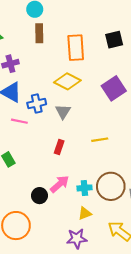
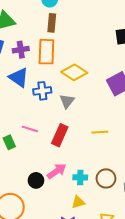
orange rectangle: (76, 48) -> (46, 52), moved
pink line: (19, 121) -> (30, 129), moved
red rectangle: (59, 147) -> (60, 135), size x1.5
brown circle: (111, 186) -> (106, 178), size x0.7

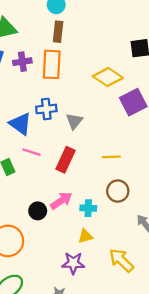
yellow diamond: (74, 72) -> (108, 77), moved
blue triangle: (19, 77) -> (20, 124), moved
brown circle: (106, 178) -> (118, 191), moved

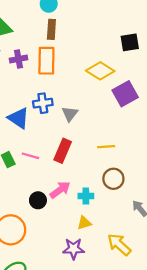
pink line: (32, 152) -> (30, 156), moved

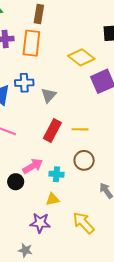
red rectangle: (63, 151) -> (52, 130), moved
black circle: (38, 200) -> (16, 182), moved

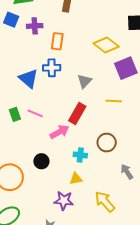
orange rectangle: (31, 43) -> (57, 41), moved, size x0.7
gray triangle: (49, 95) -> (84, 81), moved
yellow line: (80, 129) -> (114, 101), moved
pink arrow: (33, 166) -> (59, 132), moved

